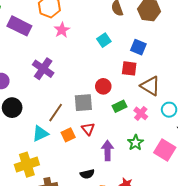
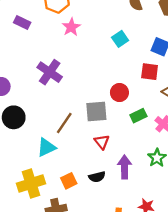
purple rectangle: (19, 26) -> (22, 22), size x0.6
orange square: (68, 135) -> (69, 181), moved
black semicircle: (87, 174) -> (97, 177), moved

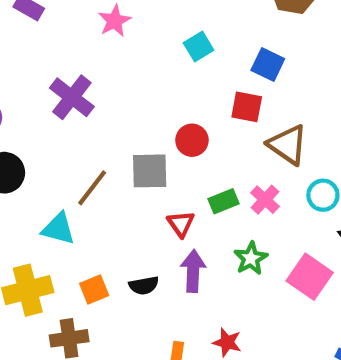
green rectangle: (138, 116) -> (224, 201), moved
red triangle: (102, 142) -> (181, 224), moved
cyan triangle: (46, 147) -> (58, 229), turned 36

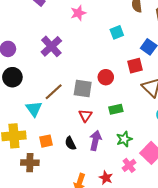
red square: (247, 107) -> (135, 66), turned -35
pink cross: (265, 200) -> (129, 165), moved
red triangle: (181, 224) -> (85, 116), moved
cyan triangle: (58, 229) -> (34, 109), turned 30
black semicircle: (144, 285) -> (70, 143), turned 64

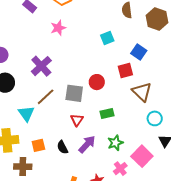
pink star: (78, 13) -> (58, 28), moved
purple cross: (51, 46) -> (41, 66), moved
purple arrow: (95, 140) -> (87, 144), turned 30

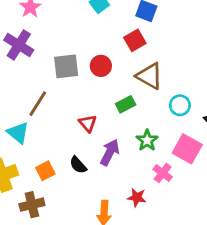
purple cross: (41, 66) -> (19, 45), moved
brown triangle: (142, 92) -> (150, 76), moved
gray square: (74, 93) -> (66, 66), moved
cyan circle: (155, 118) -> (180, 105), moved

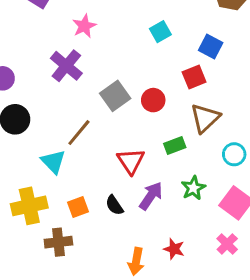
gray square: (66, 66) -> (115, 96), turned -36
brown triangle: (150, 76) -> (205, 118), turned 40
red triangle: (88, 123) -> (131, 161), size x1.4
pink cross: (163, 173) -> (227, 244), moved

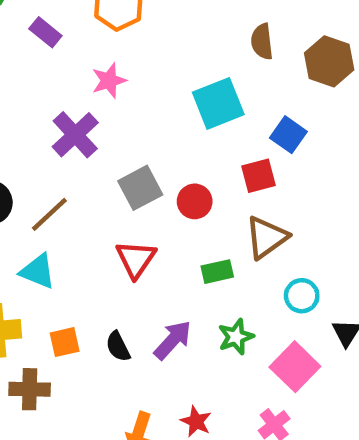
cyan square: (160, 32) -> (218, 103), size x1.6
brown line: (79, 133) -> (49, 214), moved
red triangle: (131, 161) -> (136, 259), moved
cyan triangle: (53, 162) -> (38, 271), turned -32

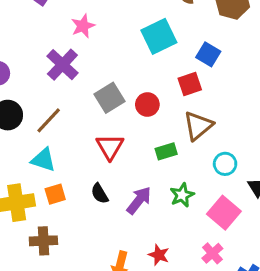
orange square: (65, 342) -> (55, 194), moved
black semicircle: (118, 347) -> (100, 194), moved

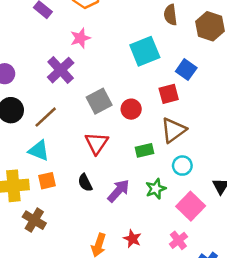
cyan circle: (225, 164) -> (182, 166), moved
brown cross: (43, 241) -> (34, 220), turned 30

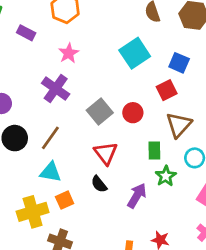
green rectangle: (145, 150) -> (154, 151), turned -66
black semicircle: (85, 183) -> (99, 184), moved
green star: (156, 189) -> (166, 176), moved

